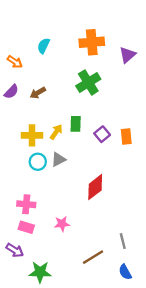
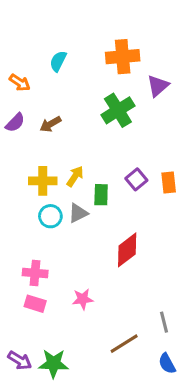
purple triangle: (127, 55) -> (158, 86), moved
green rectangle: (76, 124) -> (101, 195), moved
purple arrow: (15, 250) -> (20, 360), moved

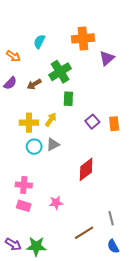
green cross: (118, 110) -> (60, 72), moved
green rectangle: (101, 195) -> (68, 99), moved

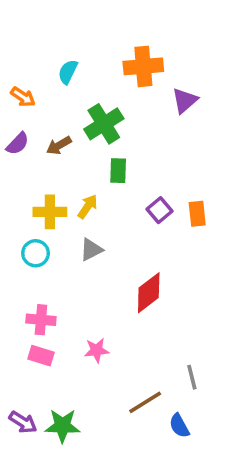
cyan circle: (34, 147) -> (36, 253), moved
blue semicircle: (113, 246) -> (179, 426), moved

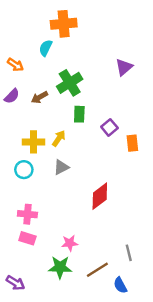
orange cross: (143, 66) -> (64, 24), moved
purple square: (160, 210) -> (109, 127), moved
pink star: (97, 350) -> (70, 243), moved
green star: (62, 426) -> (60, 267), moved

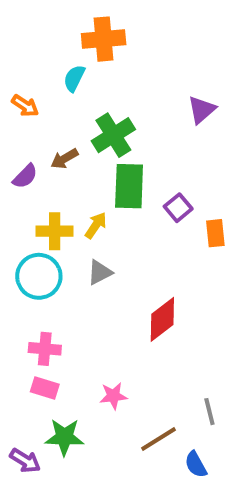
purple semicircle: (12, 96) -> (25, 176), moved
green rectangle: (79, 114) -> (129, 186), size x1.6
cyan circle: (24, 170) -> (39, 276), size x1.5
green star: (60, 267) -> (64, 437), moved

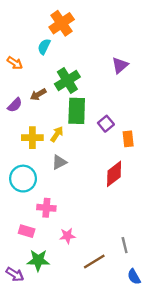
orange cross: (104, 39) -> (62, 23), turned -30
cyan circle: (39, 276) -> (23, 179), moved
red diamond: (162, 319) -> (114, 174), moved
pink cross: (45, 349) -> (46, 208), moved
blue semicircle: (196, 464) -> (134, 277), moved

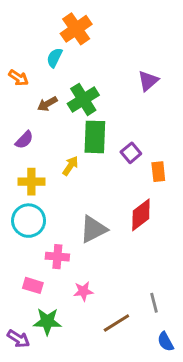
brown arrow: (38, 94) -> (47, 104), moved
purple semicircle: (15, 105) -> (24, 140), moved
yellow cross: (32, 138) -> (31, 182), moved
gray triangle: (59, 162) -> (93, 229), moved, size x1.5

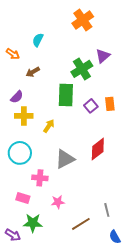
orange cross: (76, 29) -> (83, 20), moved
green cross: (83, 99) -> (82, 69), moved
yellow arrow: (70, 166) -> (49, 126), moved
orange rectangle: (158, 172) -> (110, 104), moved
yellow cross: (31, 182) -> (24, 116), moved

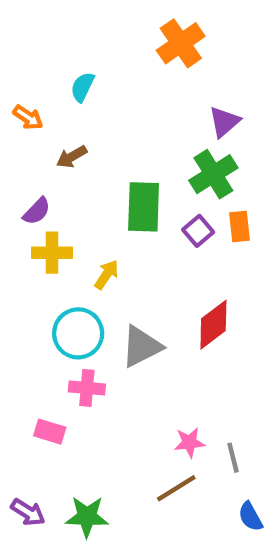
green cross: (82, 69) -> (213, 174), moved
cyan circle: (20, 153) -> (78, 333), moved
pink star: (58, 202) -> (189, 442), moved
green star: (33, 223) -> (87, 517), moved

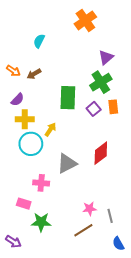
orange arrow: (28, 117) -> (13, 71), moved
cyan circle: (78, 333) -> (31, 144), moved
green star: (87, 517) -> (41, 222), moved

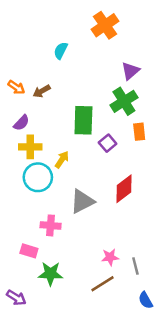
cyan semicircle: (39, 41) -> (61, 51), moved
purple square: (94, 109) -> (108, 143), moved

